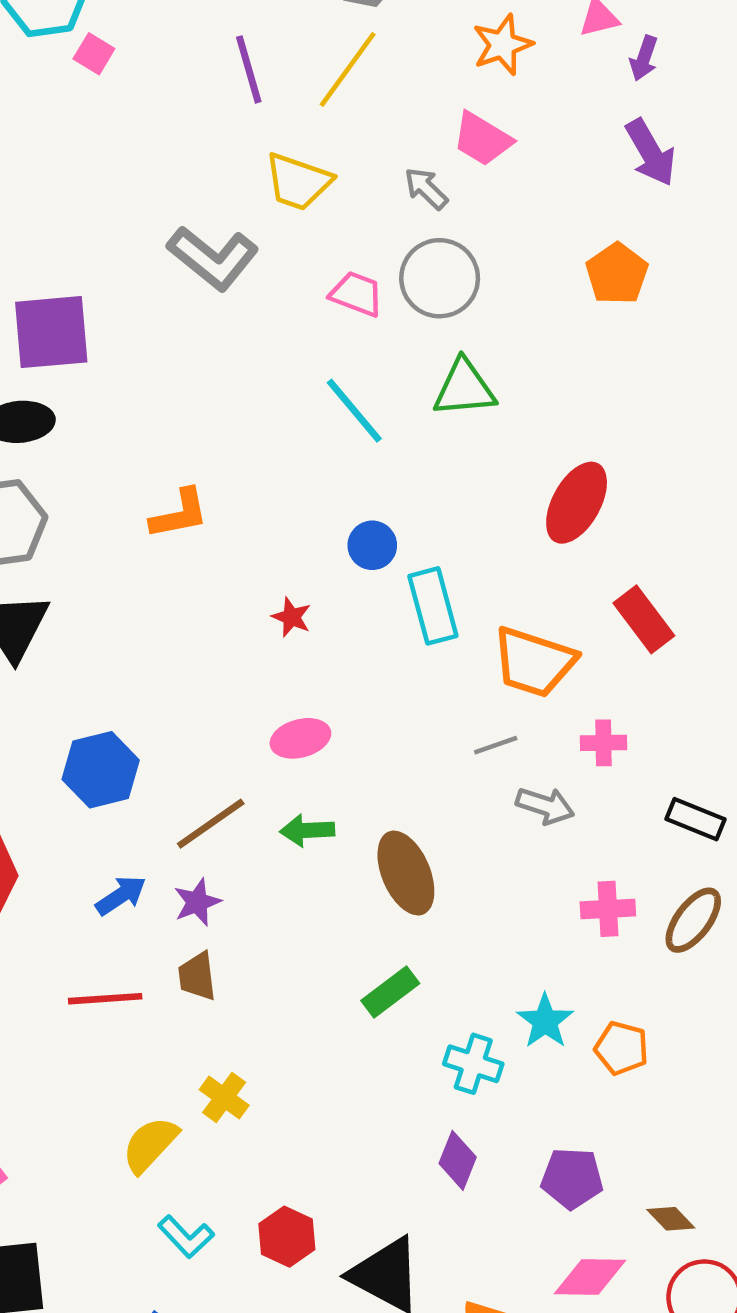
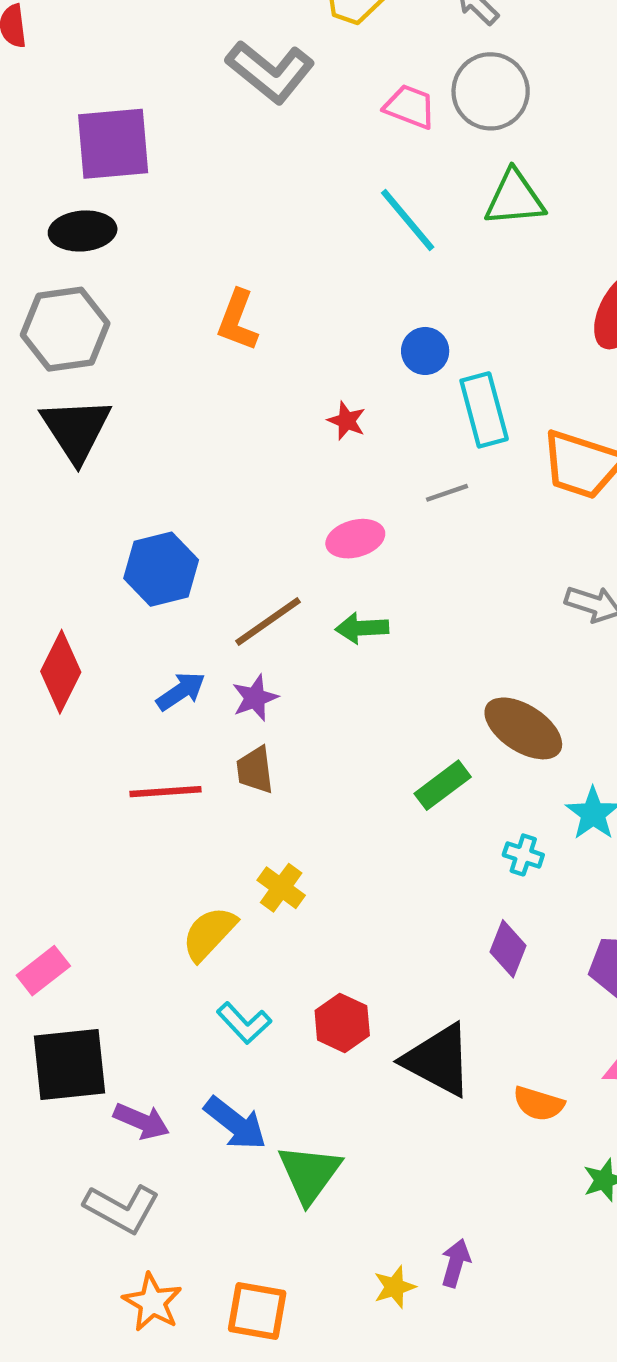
orange L-shape: (179, 514) -> (237, 320), turned 122
gray line: (496, 745) -> (447, 493), moved
brown ellipse: (406, 873) -> (523, 728), moved, turned -34
cyan cross: (473, 1064) -> (523, 855), size x0.7

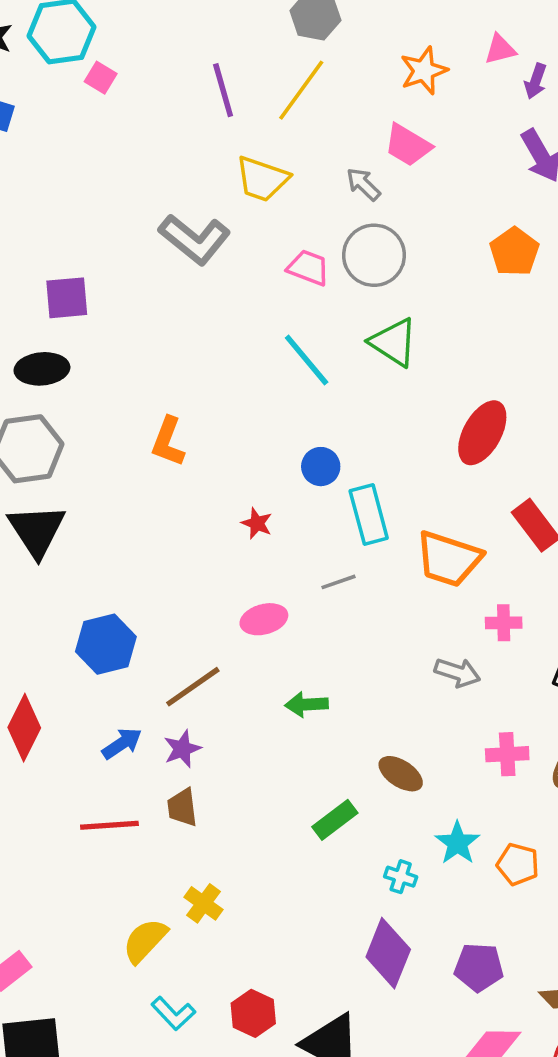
purple square: (113, 144) -> (67, 298), size x0.7
green triangle: (515, 198) -> (394, 342), turned 38
green arrow: (362, 628) -> (307, 704), moved
brown ellipse: (523, 728) -> (401, 774), size x0.7
purple diamond: (508, 949) -> (388, 953), size x1.5

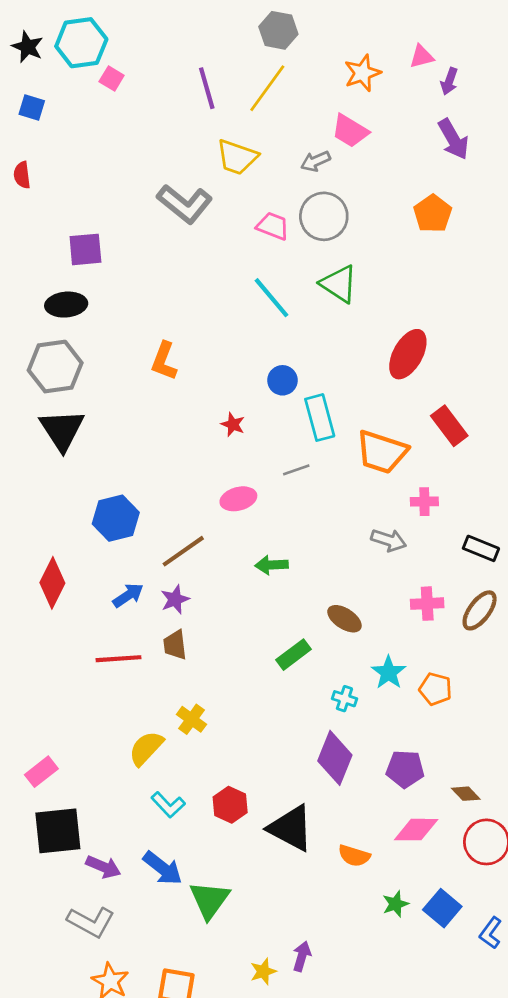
gray arrow: (363, 184) -> (316, 161), turned -68

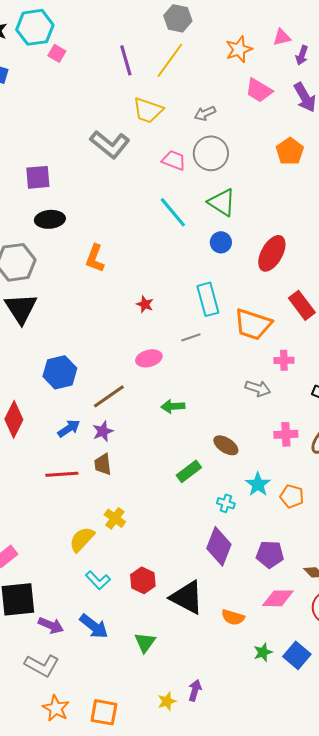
pink trapezoid: (350, 131) -> (259, 90), moved
black ellipse: (66, 305) -> (50, 219), moved
blue circle: (282, 380) -> (221, 242), moved
green triangle: (209, 900) -> (145, 642), moved, size x0.7

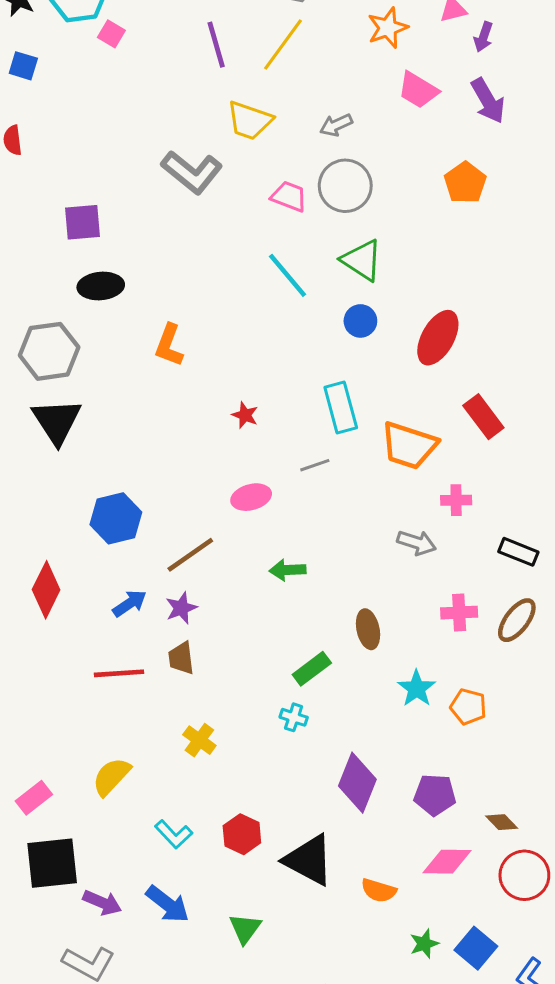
brown ellipse: (226, 445) -> (368, 629), turned 45
cyan cross: (226, 503) -> (294, 717), moved
yellow semicircle: (82, 539) -> (111, 777), moved

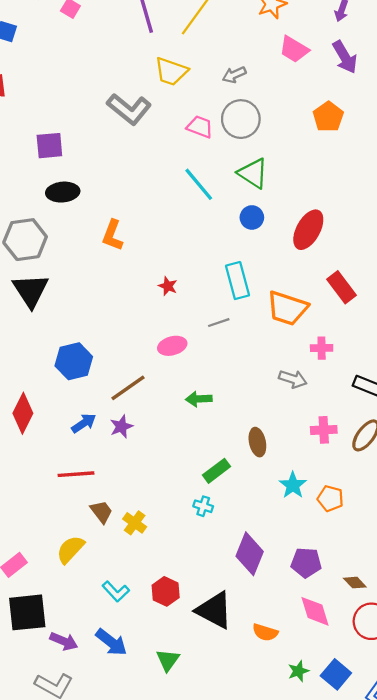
brown trapezoid: (181, 658) -> (101, 512), moved, turned 150
pink diamond: (447, 862) -> (315, 611), turned 72

